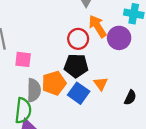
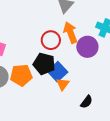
blue square: (79, 93) -> (58, 72), moved

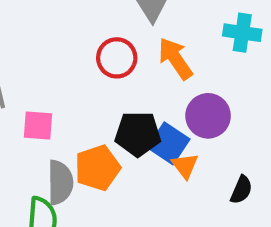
red circle: (51, 40) -> (117, 58), moved
purple circle: (87, 47) -> (208, 116), moved

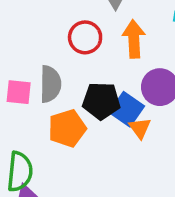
orange arrow: (175, 59) -> (134, 39), turned 30
gray semicircle: (60, 182) -> (50, 84), moved

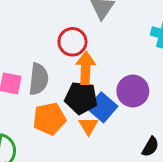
orange arrow: (134, 39) -> (86, 68), moved
orange triangle: (140, 128) -> (88, 126), moved

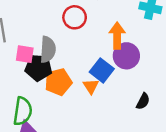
orange arrow: (86, 68) -> (117, 36), moved
black pentagon: (81, 98) -> (38, 68), moved

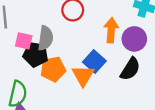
purple circle: (126, 56) -> (134, 39), moved
orange triangle: (91, 86) -> (83, 76), size x1.5
black semicircle: (143, 101) -> (130, 69), moved, size x1.5

